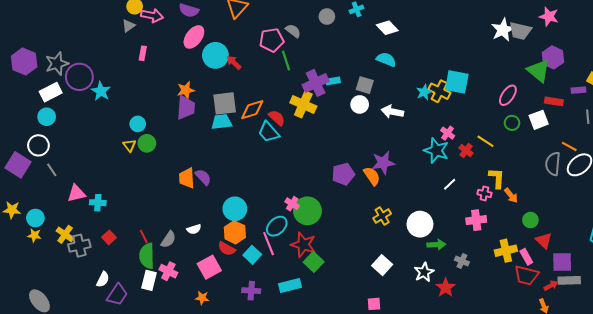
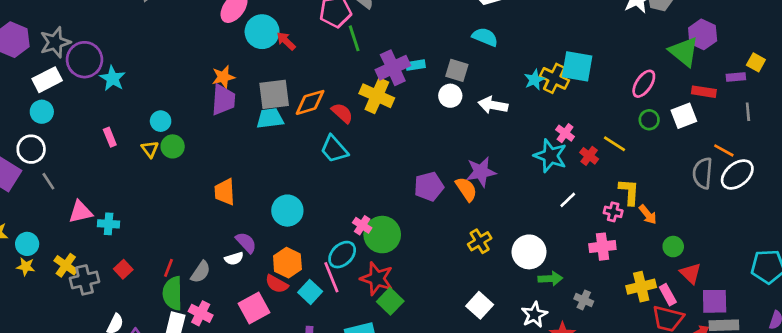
pink rectangle: (143, 53) -> (110, 137), moved, turned -32
cyan trapezoid: (269, 132) -> (334, 149), moved
purple semicircle: (203, 177) -> (246, 243), moved
cyan circle: (235, 209) -> (287, 211), moved
red line: (144, 236) -> (169, 268), turned 48

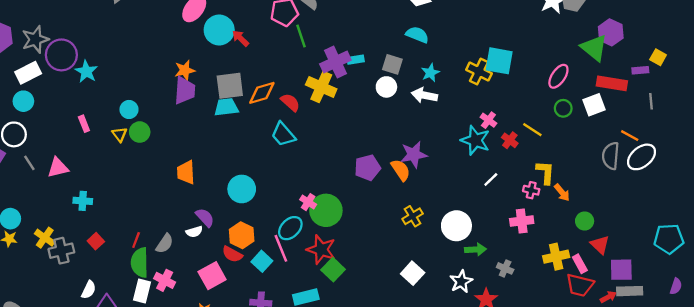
cyan star: (534, 80) -> (430, 73), moved
red rectangle: (704, 92) -> (612, 83), size x1.4
pink triangle: (80, 212) -> (58, 168), moved

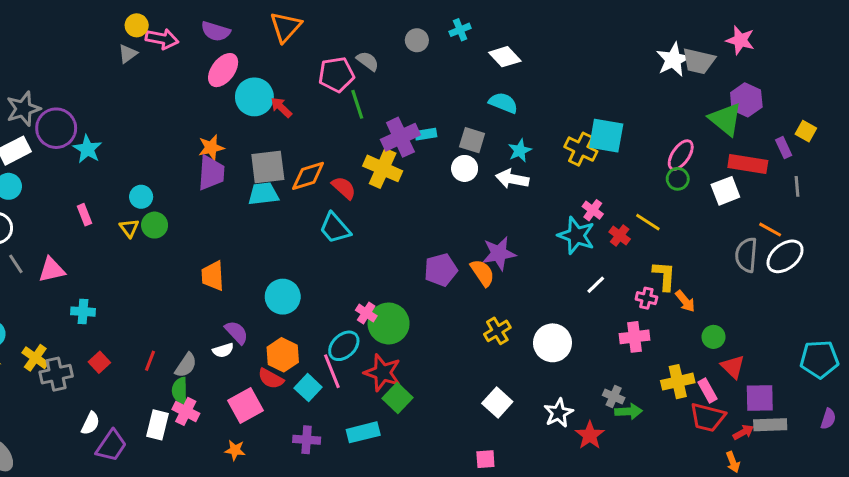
purple rectangle: (640, 70) -> (784, 148), turned 70
green circle: (563, 108) -> (678, 179), moved
green arrow: (475, 249) -> (629, 411), moved
green semicircle: (140, 263) -> (180, 391), moved, size x0.7

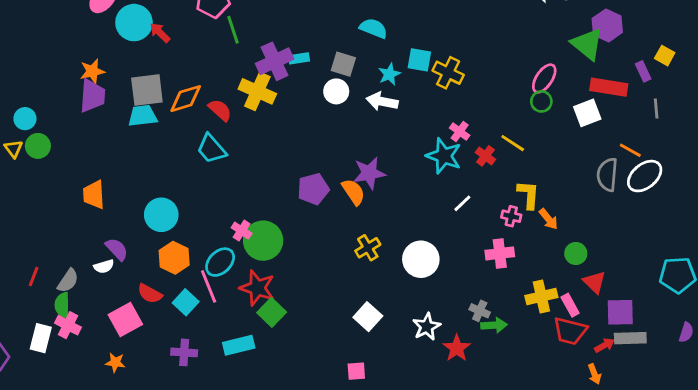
cyan square: (606, 136) -> (419, 60), moved, size x0.7
orange hexagon: (283, 355) -> (174, 258), moved

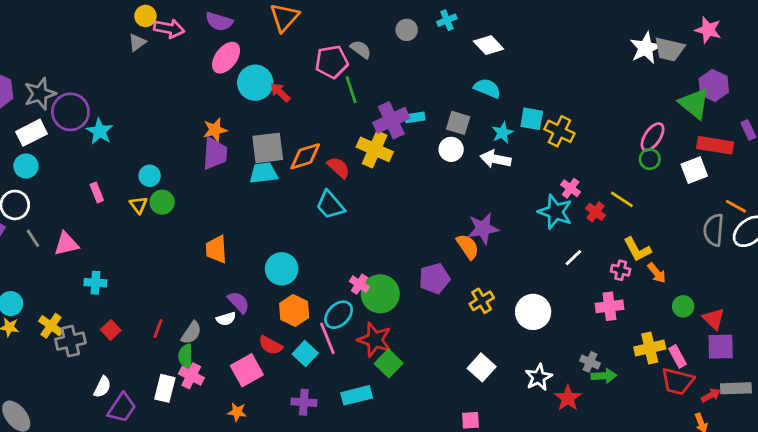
purple pentagon: (313, 189) -> (434, 279), moved
yellow L-shape: (528, 195) -> (637, 249), turned 148
red triangle: (594, 282) -> (714, 319), moved
purple square: (620, 312) -> (721, 347), moved

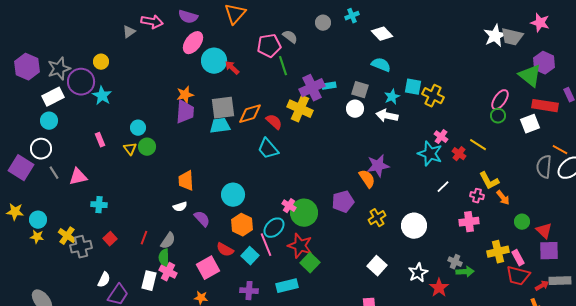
yellow circle: (145, 16) -> (101, 62), moved
white semicircle: (226, 319) -> (180, 207), moved

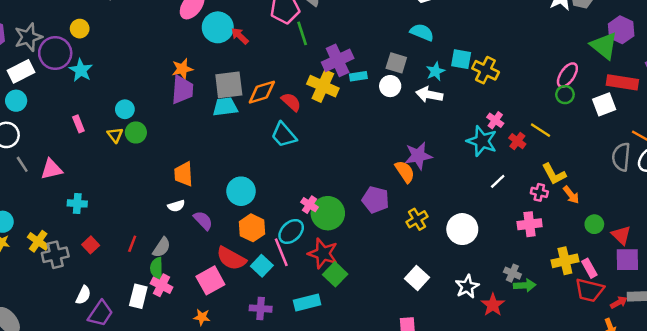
cyan rectangle: (329, 86) -> (358, 76), moved
purple pentagon: (343, 202) -> (375, 200), turned 30
red semicircle: (225, 250) -> (231, 258), size x1.4

